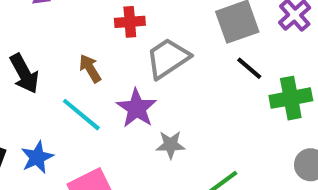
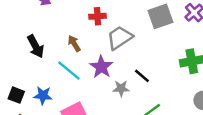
black line: (249, 68) -> (142, 76), moved
blue star: (37, 157) -> (43, 95), turned 30

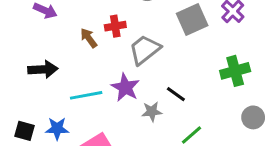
brown arrow: (74, 43) -> (89, 38), moved
black arrow: (36, 46) -> (43, 69), turned -60
cyan line: (69, 70) -> (86, 95), turned -45

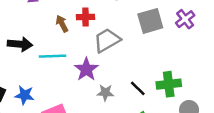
green cross: (235, 71) -> (169, 84), moved
black line: (176, 94) -> (138, 88), moved
cyan line: (86, 95) -> (53, 56), moved

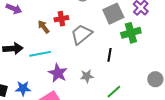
purple star: (86, 69) -> (58, 73), moved
green cross: (169, 84) -> (131, 33), moved
black line: (138, 88) -> (109, 55), moved, turned 64

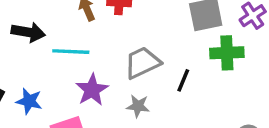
gray trapezoid: (81, 34) -> (142, 63), moved

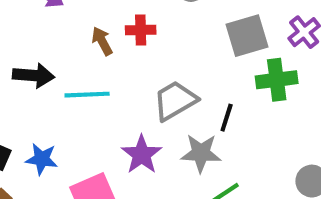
purple star: (92, 90) -> (142, 155), moved
gray star: (138, 106) -> (201, 153), moved, size x1.4

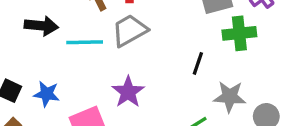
gray trapezoid: (175, 101) -> (130, 30), moved
gray star: (201, 153) -> (230, 97), moved

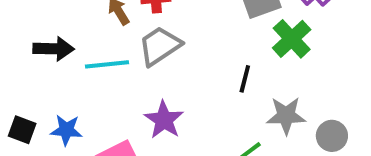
green cross: (239, 33) -> (292, 39), turned -32

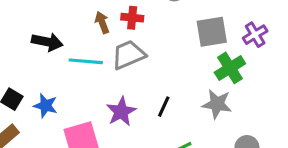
black line: (245, 79) -> (164, 107), moved
gray star: (286, 116) -> (217, 104), moved

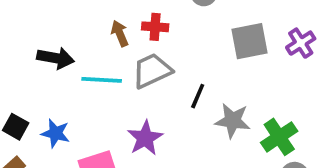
green cross: (230, 68) -> (279, 137), moved
gray star: (217, 104) -> (233, 121), moved
black line: (164, 107) -> (198, 96), moved

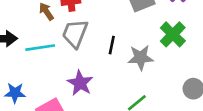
gray trapezoid: (152, 71) -> (75, 34), turned -32
green cross: (279, 137) -> (173, 34), moved

